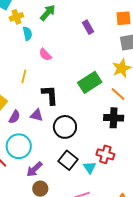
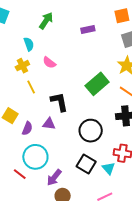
yellow cross: (16, 17) -> (22, 66), moved
purple rectangle: (88, 27) -> (88, 29), turned -64
yellow line: (24, 76) -> (31, 87), turned -32
black circle: (65, 127) -> (91, 131), moved

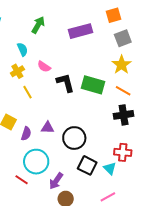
purple rectangle: (88, 29) -> (80, 31), size x1.6
green rectangle: (97, 84) -> (93, 85), turned 60
black L-shape: (59, 102) -> (65, 83), moved
black circle: (91, 131) -> (74, 138), moved

